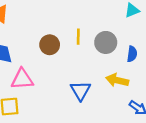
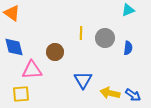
brown circle: (50, 45) -> (55, 52), moved
yellow arrow: (117, 80) -> (110, 93), moved

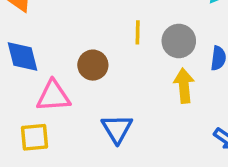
blue triangle: (83, 80) -> (117, 129), moved
yellow arrow: (110, 93) -> (184, 86), moved, turned 72

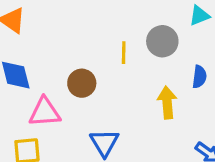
gray circle: (179, 41) -> (162, 41), moved

